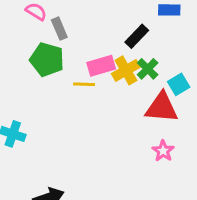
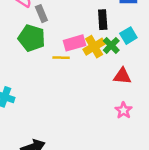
black rectangle: (137, 36) -> (103, 20), turned -48
cyan square: (179, 84) -> (128, 36), moved
red triangle: (162, 108) -> (122, 76), size x0.7

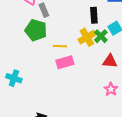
pink rectangle: (74, 43) -> (65, 62), moved

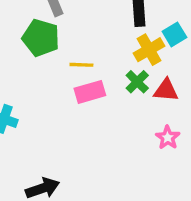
green cross: (101, 36) -> (137, 82), moved
yellow cross: (87, 37) -> (149, 50), moved

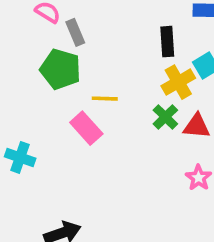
pink rectangle: (90, 92) -> (86, 128), moved, turned 64

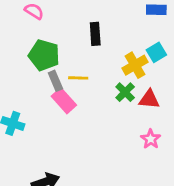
gray rectangle: (75, 32) -> (55, 81), moved
black rectangle: (167, 42) -> (95, 34), moved

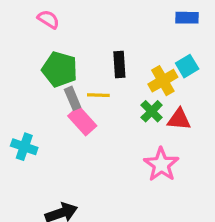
black rectangle: (95, 34) -> (119, 64), moved
pink star: (151, 139) -> (161, 164), moved, size x1.5

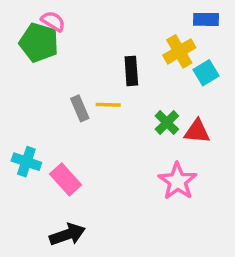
green pentagon: (60, 69) -> (39, 43), moved
yellow cross: (163, 81) -> (179, 51), moved
pink rectangle: (82, 121) -> (66, 179), moved

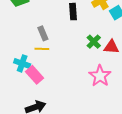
yellow line: (108, 105) -> (42, 49), moved
cyan cross: (26, 162) -> (22, 63), moved

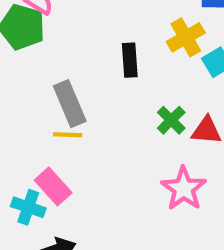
gray rectangle: (43, 33) -> (70, 104), size x1.5
cyan cross: (22, 63) -> (28, 207), moved

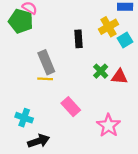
pink rectangle: (53, 186) -> (71, 107), moved
pink star: (184, 189) -> (108, 125), moved

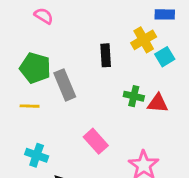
green pentagon: (21, 21) -> (35, 68), moved
green cross: (101, 71) -> (134, 96), turned -32
yellow line: (45, 79) -> (30, 106), moved

